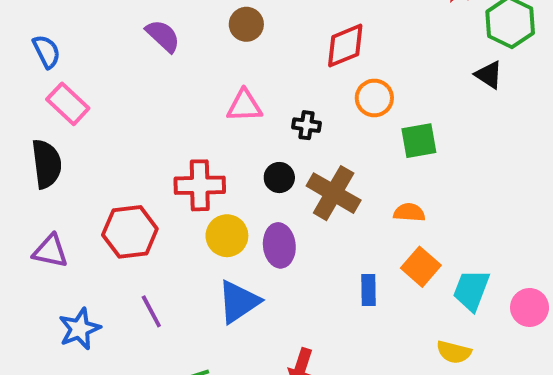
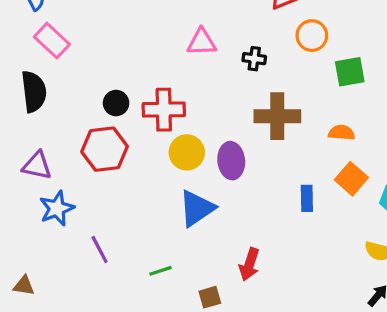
black circle: (279, 178) -> (116, 103), moved
brown cross: (334, 193) -> (277, 116), turned -30
purple line: (151, 311) -> (100, 249), moved
blue star: (80, 329) -> (57, 208), moved

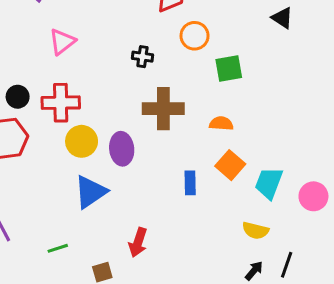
pink triangle: (202, 42) -> (62, 42), moved, turned -36

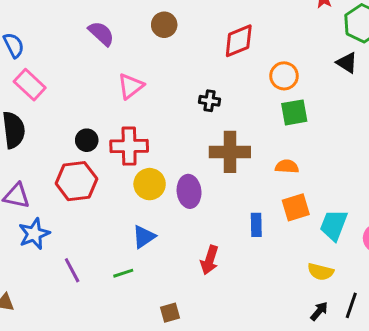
orange circle: (195, 36) -> (284, 76), moved
orange square: (230, 165) -> (296, 207), turned 32
blue triangle: (90, 192) -> (144, 237), moved, size x0.7
red arrow: (138, 242) -> (209, 260), moved
green line: (58, 248) -> (123, 273), moved

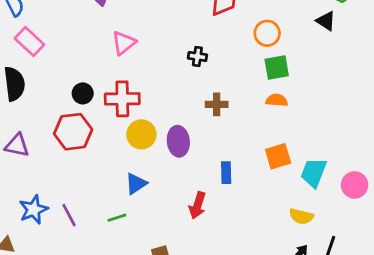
brown cross: (230, 152) -> (217, 104), size x0.6
orange semicircle: (287, 167) -> (277, 100), moved
blue rectangle: (256, 225) -> (226, 173), moved
blue star: (34, 234) -> (33, 210), moved

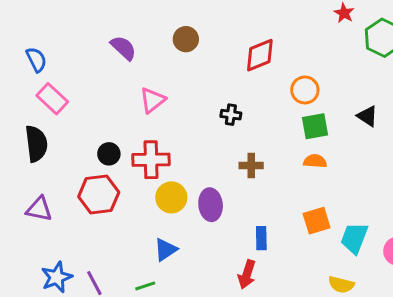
black triangle: (326, 21) -> (367, 116), moved
red arrow: (197, 205) -> (247, 274), moved

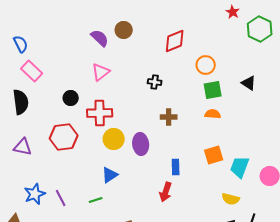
purple semicircle: (123, 48) -> (100, 38), moved
black circle: (109, 154) -> (71, 98), moved

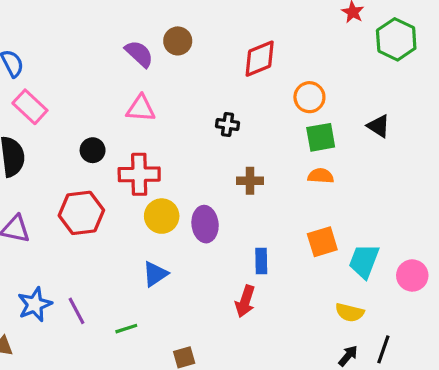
pink triangle: (101, 72) -> (141, 108), turned 42
green line: (96, 200) -> (126, 329), moved

